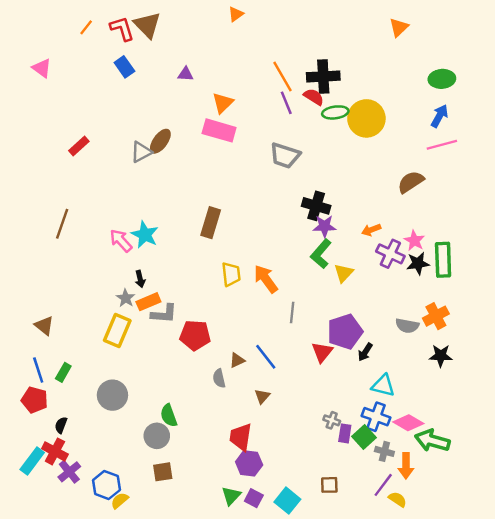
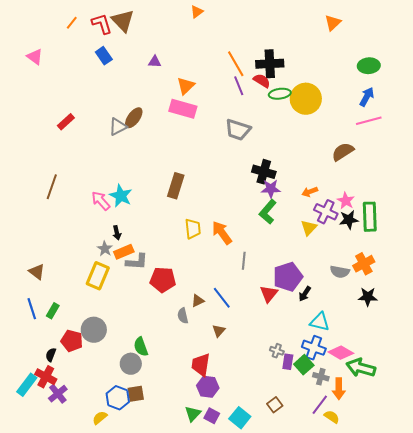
yellow triangle: (344, 273) -> (309, 228), moved
red pentagon: (35, 400) -> (72, 341), moved
blue hexagon: (106, 485) -> (118, 398), moved
brown square: (329, 485) -> (275, 405), turned -35

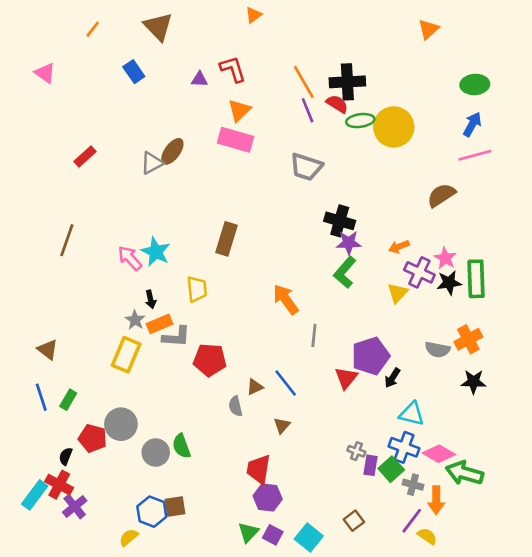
red L-shape: (102, 24) -> (233, 69), moved
yellow trapezoid: (193, 229) -> (197, 289), moved
gray circle: (131, 364) -> (156, 452), moved

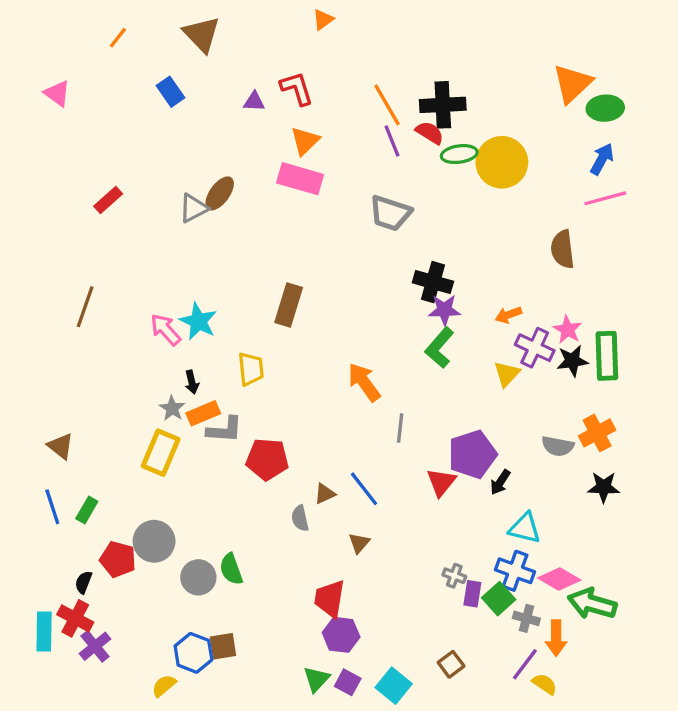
orange triangle: (428, 29) -> (572, 84), moved, size x1.5
brown semicircle: (441, 195) -> (563, 249), turned -64
cyan rectangle: (35, 495) -> (44, 631), turned -36

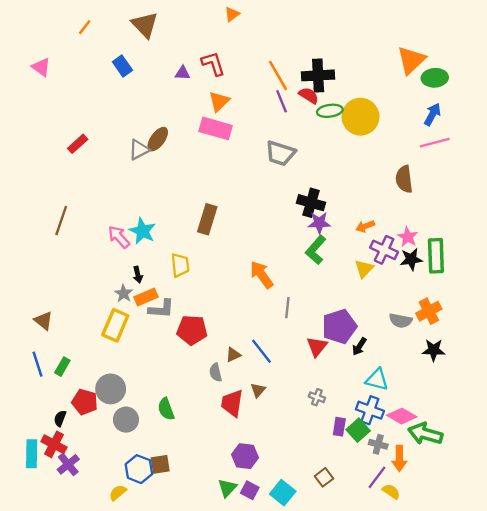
gray cross: (454, 576) -> (317, 397), moved
gray circle: (198, 577) -> (126, 420), moved
red trapezoid: (330, 599) -> (232, 403), moved

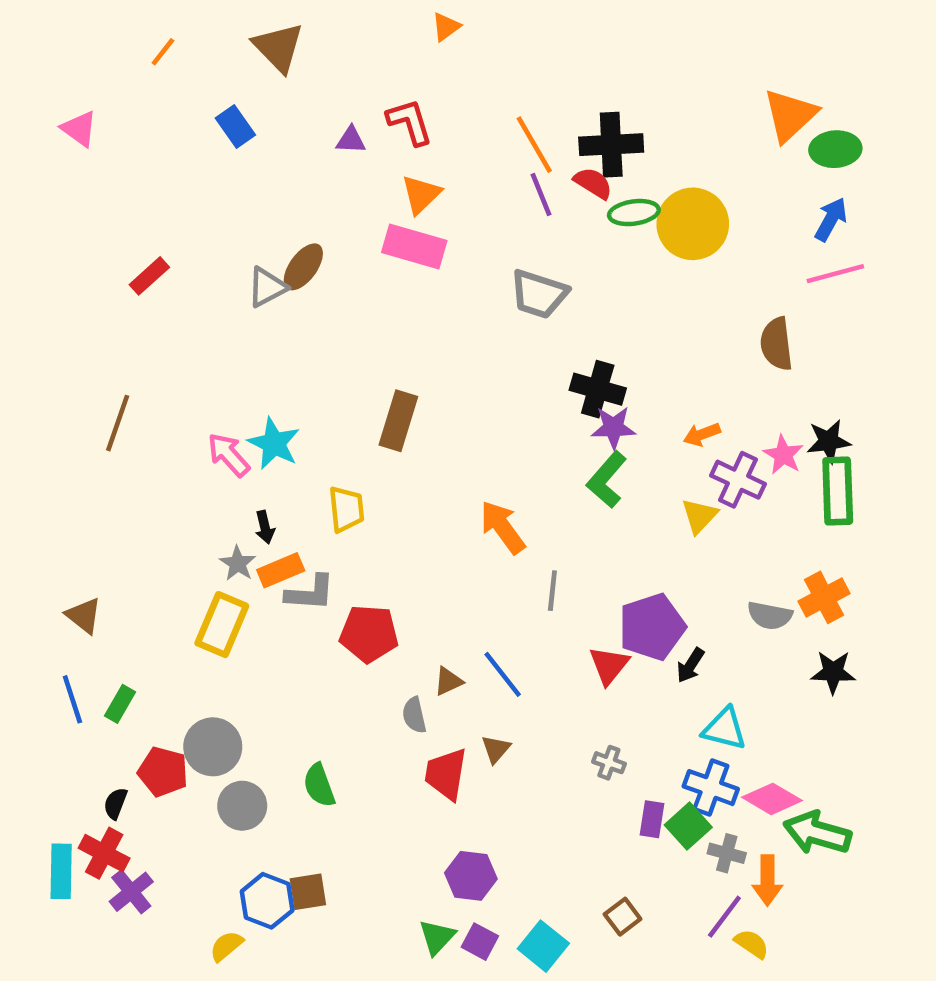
black star: (411, 259) -> (829, 441), moved

